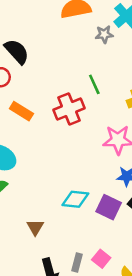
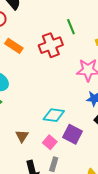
purple square: (109, 207) -> (72, 134), moved
pink square: (101, 259) -> (50, 142), moved

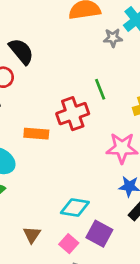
orange rectangle: (14, 46) -> (36, 134), moved, turned -30

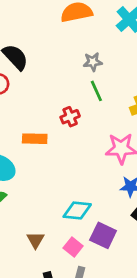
gray star: (113, 38) -> (93, 62), moved
red cross: (73, 114) -> (70, 117), size x0.6

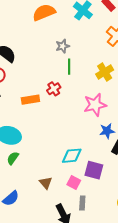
green line: (96, 91) -> (69, 67), turned 35
orange rectangle: (35, 139) -> (30, 100), moved

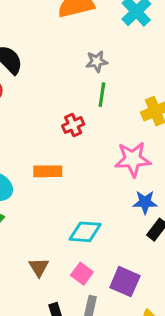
orange rectangle: (30, 100) -> (48, 171), moved
purple square: (94, 170) -> (125, 282), moved

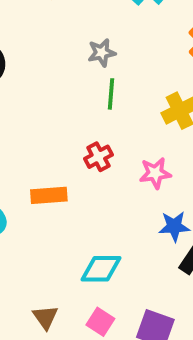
red cross: (73, 125) -> (98, 157), moved
pink star: (133, 159) -> (155, 173), size x0.7

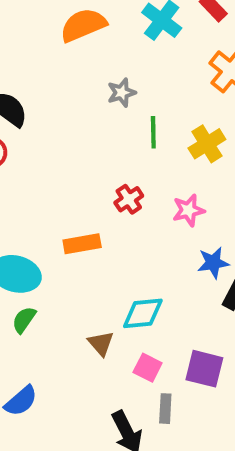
green line: (111, 94) -> (153, 132), moved
brown triangle: (45, 317) -> (101, 343), moved

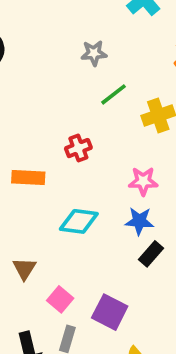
green line: (153, 132) -> (114, 94), turned 40
pink star: (188, 210) -> (143, 181), moved
cyan diamond: (143, 313) -> (79, 221), moved

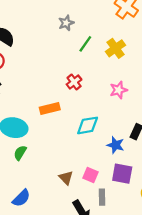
blue star: (139, 221) -> (116, 145), moved, turned 30
brown triangle: (24, 269) -> (66, 178), moved

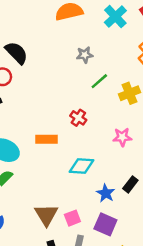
red cross: (74, 82) -> (78, 118), turned -32
pink square: (91, 175) -> (72, 218), turned 32
brown triangle: (66, 178) -> (46, 215), size x1.5

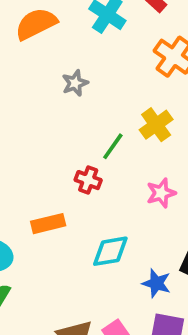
green line: (99, 81) -> (113, 146), moved

